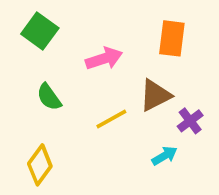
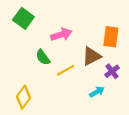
orange rectangle: (172, 38) -> (111, 37), moved
green semicircle: (49, 97) -> (43, 57), moved

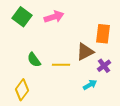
pink arrow: (61, 35) -> (54, 17), moved
green semicircle: (43, 57) -> (34, 60), moved
yellow line: (66, 70) -> (61, 65), turned 30

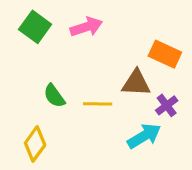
orange rectangle: (103, 34) -> (165, 54), turned -72
brown triangle: (85, 52) -> (136, 83), turned 30
cyan arrow: (90, 85) -> (144, 136), size x1.5

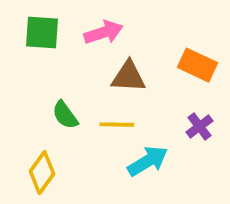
green square: (35, 27) -> (42, 32), turned -32
brown triangle: (136, 83) -> (128, 77), moved
cyan arrow: (144, 136) -> (148, 161), moved

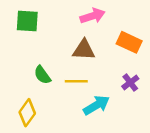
pink arrow: (103, 32) -> (93, 16), moved

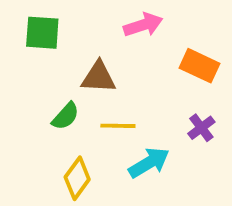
brown triangle: (84, 50) -> (99, 77), moved
green semicircle: (42, 75) -> (66, 116), turned -102
yellow diamond: (27, 113) -> (77, 178), moved

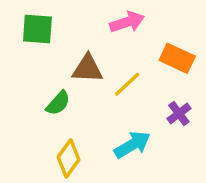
yellow line: (118, 126) -> (127, 84), moved, turned -44

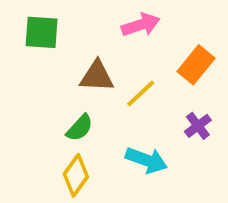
orange rectangle: (177, 58) -> (196, 65), turned -76
green semicircle: (58, 103) -> (80, 128), moved
cyan arrow: (132, 145) -> (146, 160), turned 51

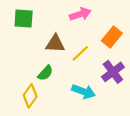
purple cross: (198, 126) -> (113, 72), size x1.5
yellow diamond: (76, 175) -> (30, 96), moved

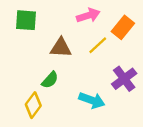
orange rectangle: (112, 37) -> (123, 27), moved
yellow line: (80, 53) -> (98, 45), moved

